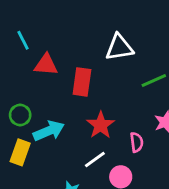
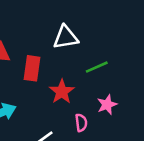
red star: (101, 125) -> (62, 92), moved

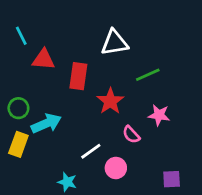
pink star: (107, 105) -> (159, 115), turned 30
pink semicircle: (81, 123) -> (131, 135), turned 144

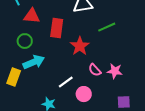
green circle: (18, 108) -> (25, 41), moved
pink star: (159, 115) -> (115, 71), moved

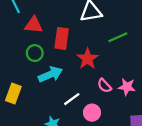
green circle: (25, 41) -> (35, 53), moved
cyan arrow: (34, 62) -> (50, 74), moved

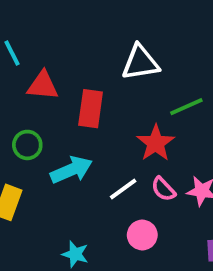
green circle: (35, 53) -> (27, 145), moved
red star: (88, 59) -> (156, 143), moved
white line: (72, 99) -> (123, 189), moved

